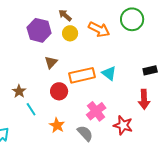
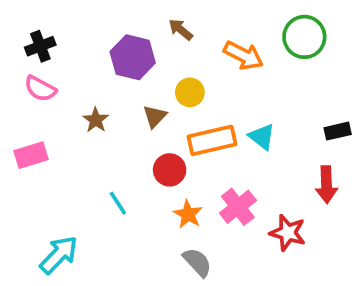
yellow circle: (70, 33) -> (190, 92), moved
brown star: (19, 91) -> (96, 120), moved
orange star: (57, 125) -> (188, 214), moved
gray semicircle: (85, 133) -> (197, 262), moved

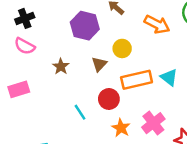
cyan line: (118, 203) -> (80, 112), moved

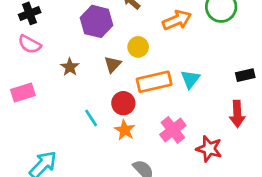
orange arrow: (157, 24) -> (177, 20), turned -50
cyan triangle: (169, 77) -> (190, 79), turned 30
orange star: (121, 128) -> (125, 130), moved

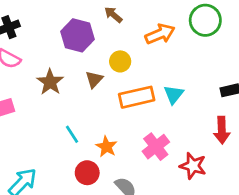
brown star: (70, 67) -> (50, 82), size x1.4
red circle: (123, 103) -> (87, 173), moved

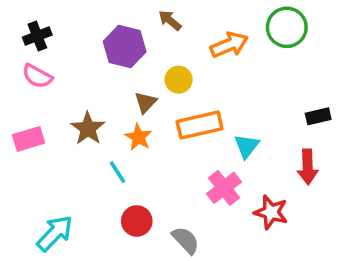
brown star: (50, 82) -> (88, 129), moved
cyan triangle: (174, 94) -> (247, 146), moved
orange star: (106, 147) -> (138, 137), moved

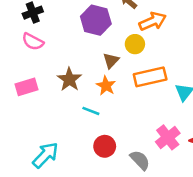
orange arrow: (229, 45) -> (153, 21), moved
cyan line: (118, 172) -> (91, 111), turned -36
pink cross: (224, 188) -> (168, 137), moved

